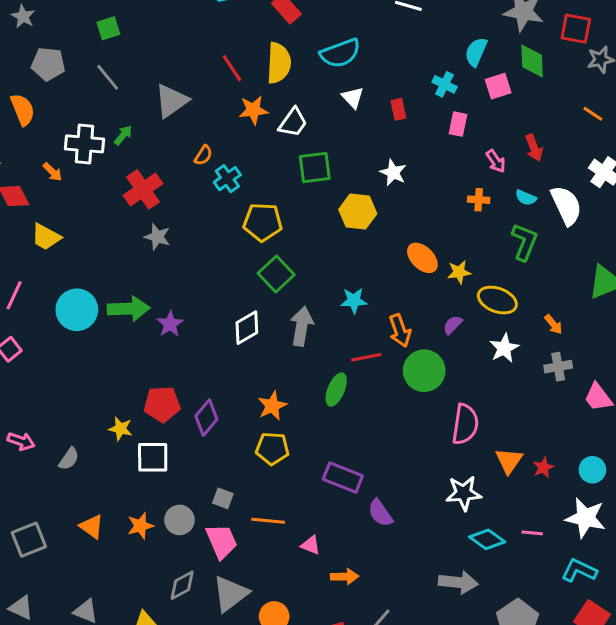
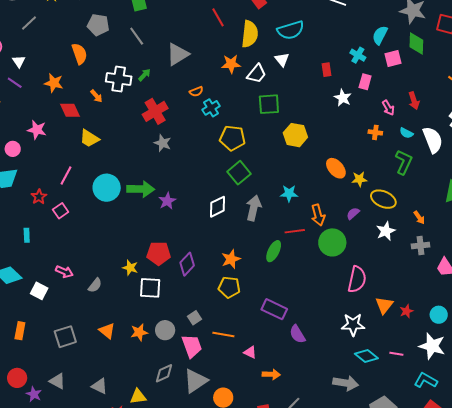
red line: (232, 68) -> (218, 17), moved
white triangle: (353, 98) -> (282, 60), moved
orange semicircle: (203, 155) -> (196, 91), turned 32
white star: (393, 173) -> (343, 98), moved
gray square: (223, 498) -> (195, 318), turned 32

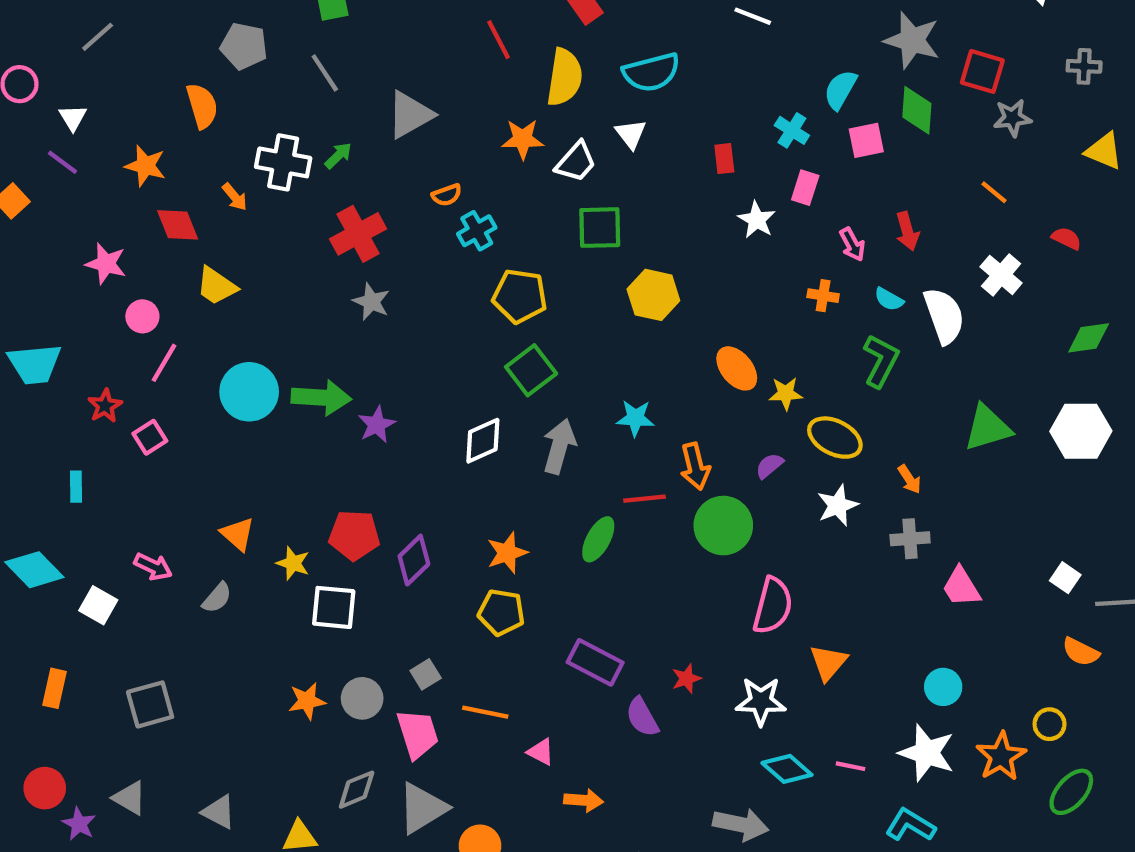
pink circle: (13, 149) -> (142, 316), moved
red star: (406, 311) -> (686, 679), moved
orange triangle: (107, 331) -> (238, 534), moved

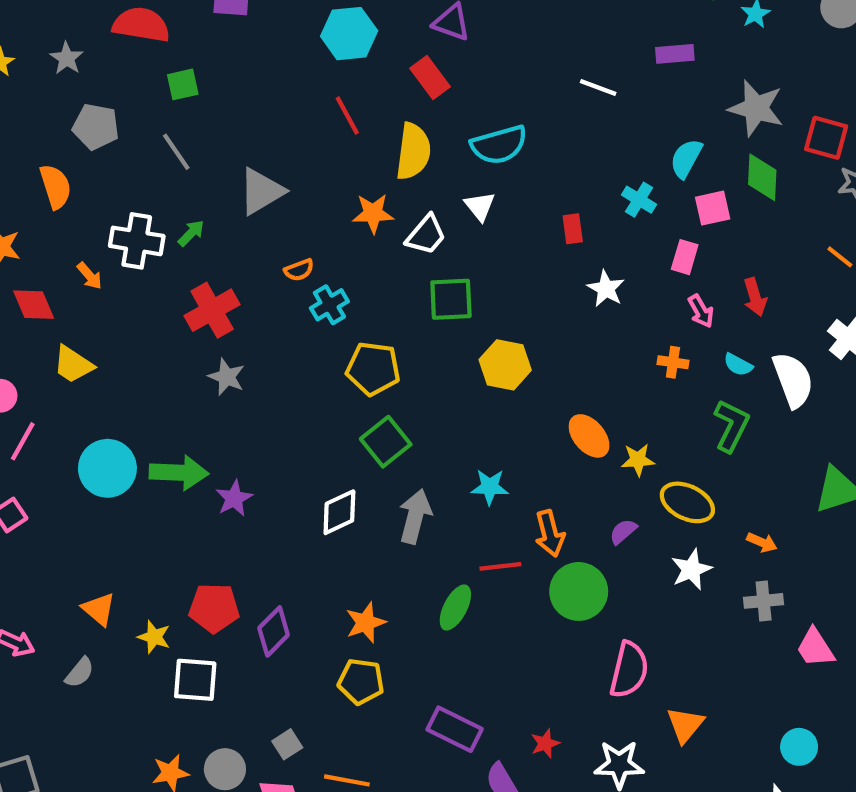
pink rectangle: (805, 188) -> (685, 257), moved
orange arrow: (910, 479) -> (762, 542), turned -32

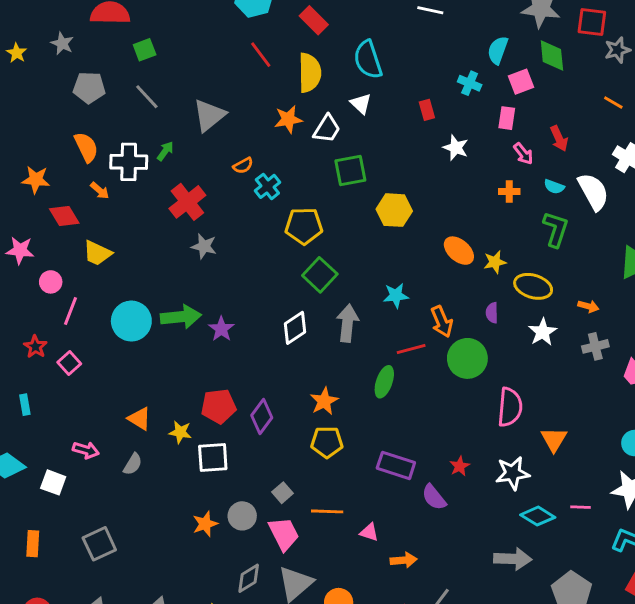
cyan semicircle: (499, 145) -> (368, 60), turned 96
orange semicircle: (56, 187) -> (86, 147), moved
purple semicircle: (623, 531) -> (492, 313), turned -42

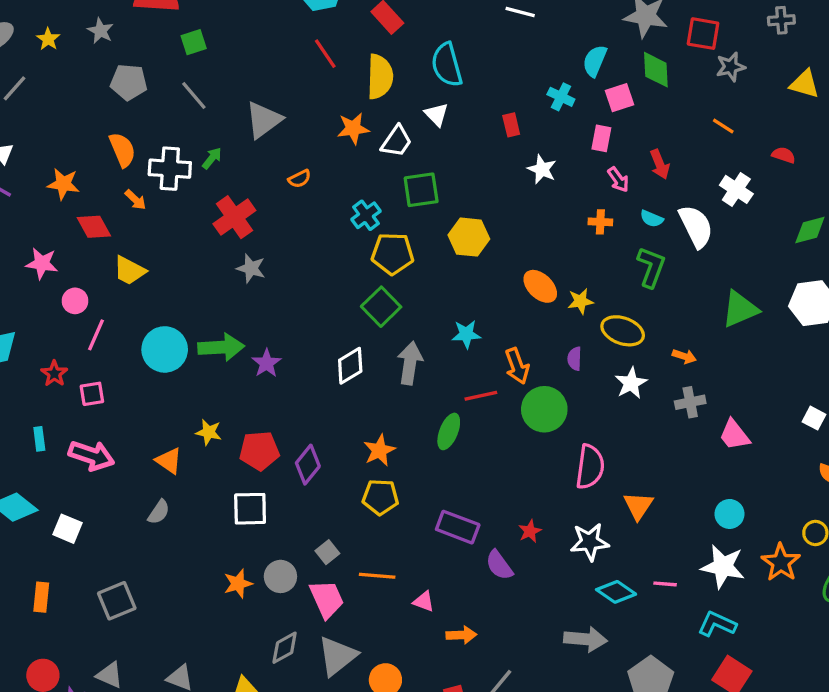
cyan cross: (267, 186) -> (366, 215), moved
yellow pentagon: (304, 226) -> (393, 254), moved
pink square: (69, 363) -> (92, 394), turned 30
yellow star: (180, 432) -> (209, 432), moved
pink arrow: (86, 450) -> (91, 456), moved, size x1.5

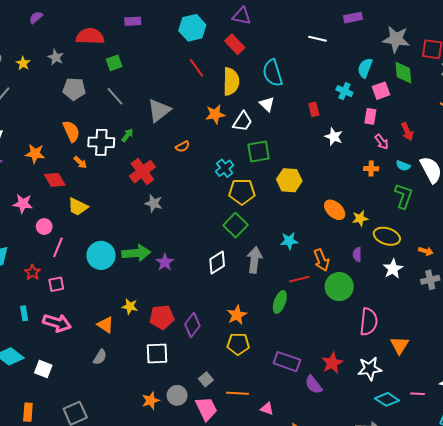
red star: (530, 531) -> (332, 363), size x1.5

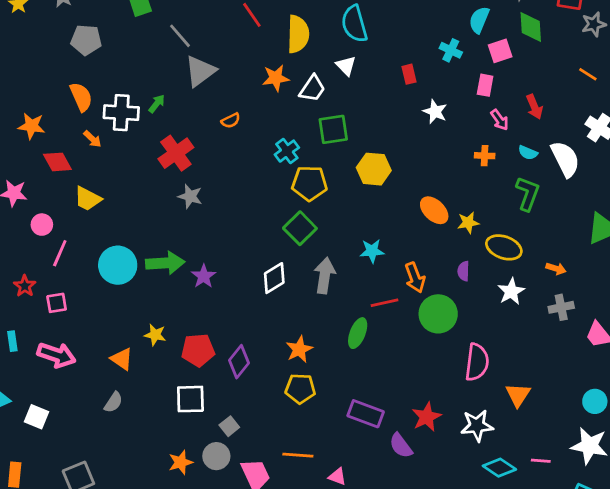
gray line: (115, 96) -> (180, 36), moved
gray square: (206, 379) -> (229, 426), moved

